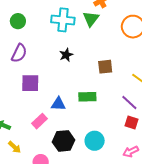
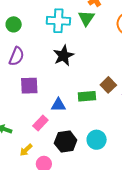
black star: (66, 55) -> (63, 56), size x1.5
brown square: (105, 67) -> (108, 85), moved, turned -35
yellow arrow: (15, 147) -> (26, 150), moved, turned 96

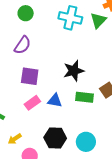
black star: (63, 56) -> (74, 71), moved
pink rectangle: (40, 123) -> (32, 103), moved

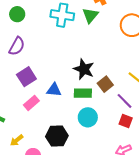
black star: (74, 71) -> (84, 69), moved, turned -30
purple square: (30, 76) -> (26, 77), turned -36
blue triangle: (55, 101) -> (54, 90), moved
cyan circle: (86, 142) -> (88, 117), moved

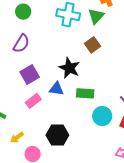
black star: (84, 69) -> (69, 68), moved
brown square: (105, 84) -> (92, 45), moved
cyan circle: (88, 117) -> (102, 116), moved

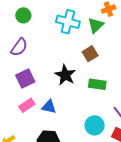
blue triangle: (56, 89) -> (49, 107), moved
green rectangle: (85, 93) -> (97, 84), moved

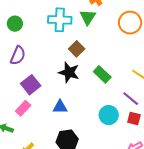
brown square: (90, 54) -> (77, 49), moved
green rectangle: (97, 84) -> (102, 74), turned 48
pink rectangle: (27, 105) -> (23, 108), moved

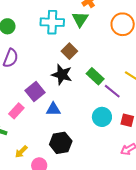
purple square: (31, 85) -> (35, 92), moved
purple line: (131, 99) -> (112, 91), moved

